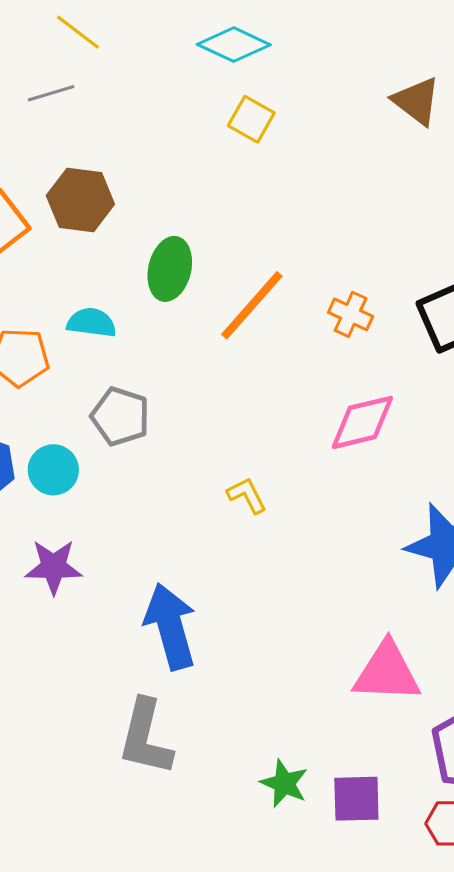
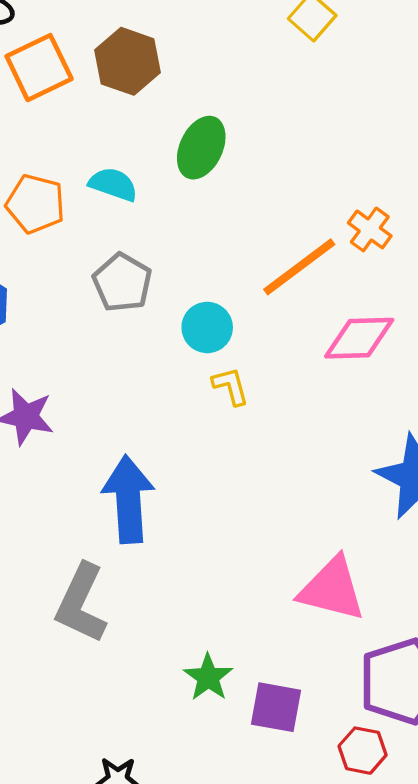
orange line: (252, 305) -> (299, 267), moved
cyan circle: (53, 470) -> (207, 327), moved

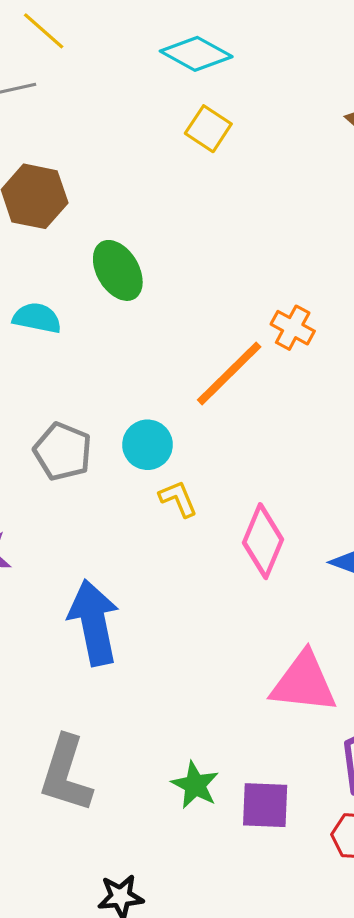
green ellipse: (201, 148) -> (118, 270), turned -48
gray pentagon: (122, 283) -> (63, 451), moved
pink diamond: (359, 338) -> (263, 541), moved, turned -58
gray L-shape: (81, 603) -> (66, 774), moved

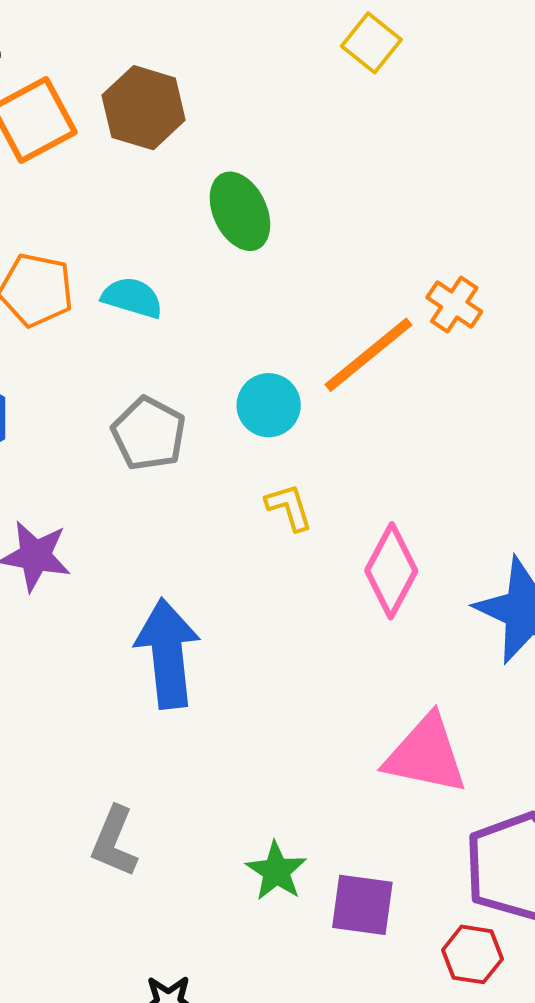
cyan semicircle: (37, 318) -> (132, 298), moved
cyan circle: (148, 445) -> (269, 405), moved
gray L-shape: (66, 774) -> (114, 842), size x0.7

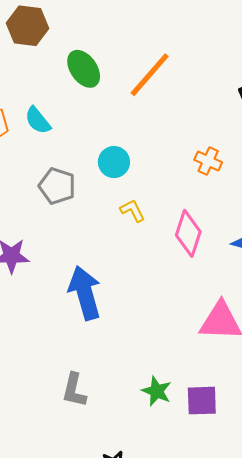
cyan semicircle: (132, 298) -> (38, 120), turned -136
orange cross: (454, 305) -> (208, 161), moved
orange line: (368, 355) -> (150, 75), moved

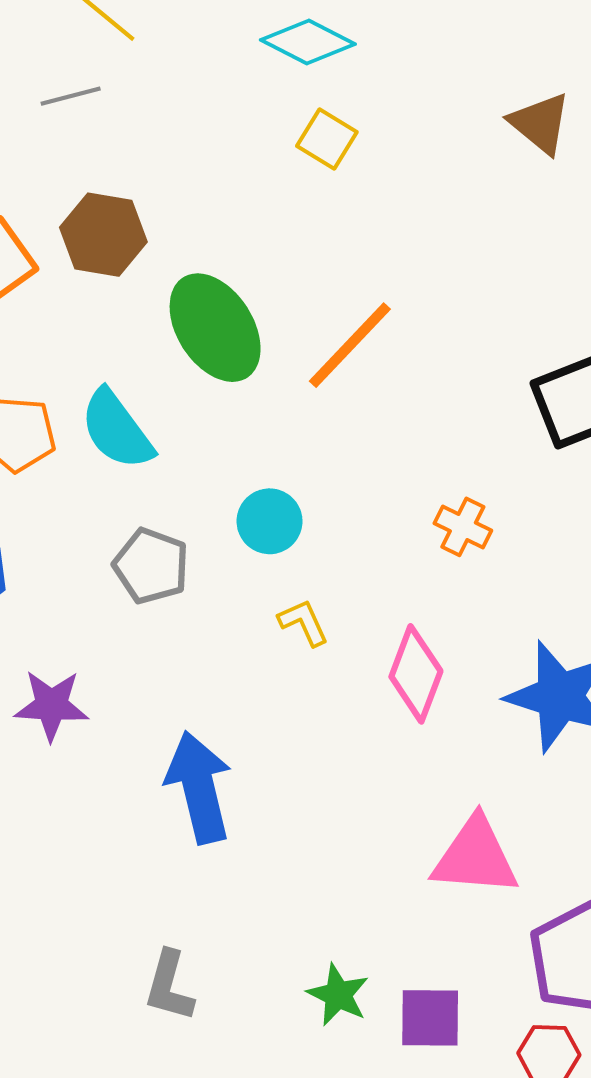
green ellipse: (84, 69) -> (215, 328), size x1.4
cyan semicircle: (38, 120) -> (117, 430), size x1.4

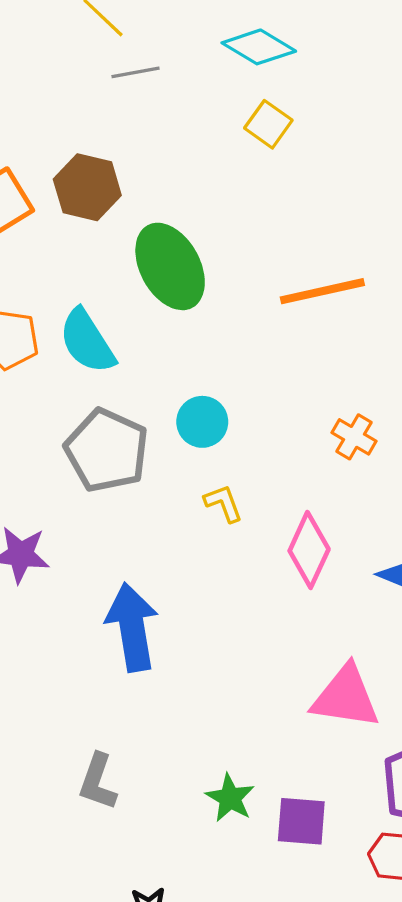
gray line: (71, 96) -> (135, 72), moved
orange line: (350, 345) -> (322, 291), moved, turned 30
gray pentagon: (151, 566) -> (107, 450), size x1.4

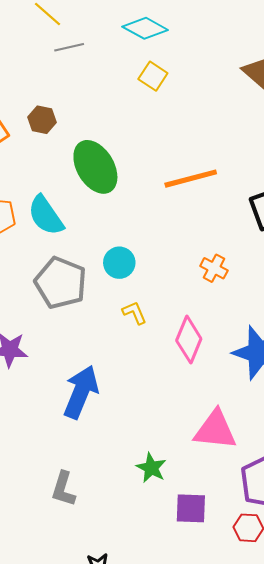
brown hexagon: (87, 187) -> (42, 120), size x0.7
blue arrow: (132, 627) -> (81, 392), turned 34
green star: (230, 798) -> (151, 468), moved

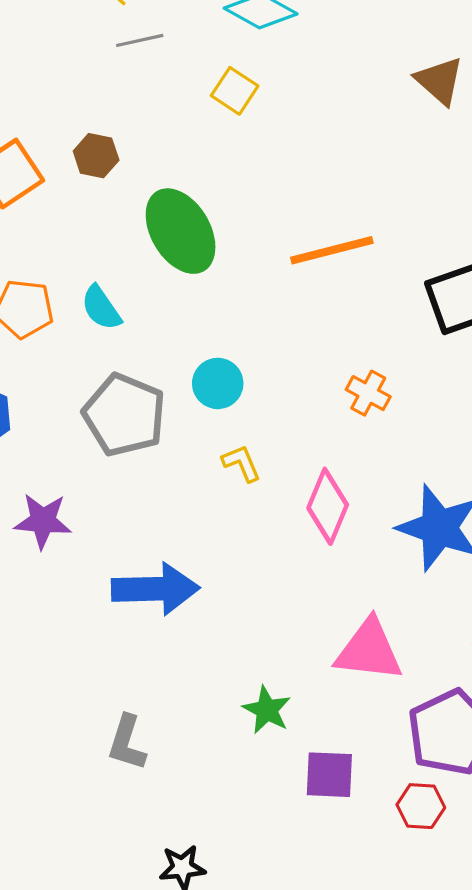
yellow square: (153, 76) -> (235, 91), moved
cyan semicircle: (46, 215) -> (101, 308), size x0.7
blue arrow: (81, 392) -> (155, 589), turned 66

